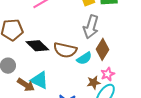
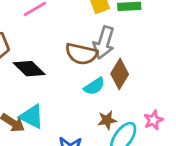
brown semicircle: (65, 50) -> (81, 54), moved
pink star: (108, 74) -> (153, 120), moved

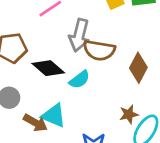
gray arrow: (104, 43) -> (79, 35), moved
cyan semicircle: (94, 86) -> (79, 80), moved

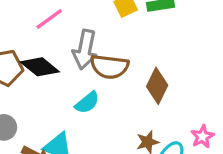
black diamond: (48, 68) -> (40, 67), moved

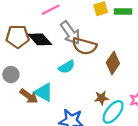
gray arrow: (85, 50) -> (70, 33), turned -55

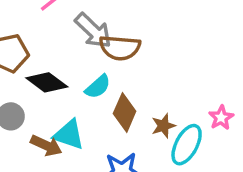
black diamond: (40, 39) -> (47, 82), moved
brown diamond: (113, 63) -> (125, 112), moved

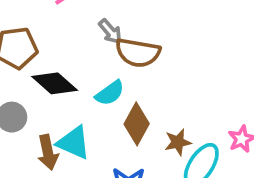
gray arrow: (93, 31) -> (110, 31), size x0.6
brown arrow: (46, 146) -> (48, 152), turned 48

